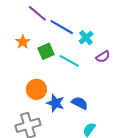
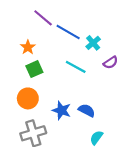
green square: (46, 51) -> (34, 69), moved
orange circle: (36, 89) -> (28, 98), moved

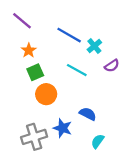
purple line: (43, 18) -> (22, 21), moved
orange circle: (28, 98) -> (46, 94), moved
blue star: (62, 110) -> (63, 128), moved

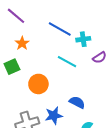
cyan cross: (94, 46) -> (83, 39), turned 32
green square: (35, 72) -> (12, 67), moved
blue star: (63, 128) -> (54, 116), turned -30

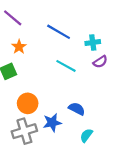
cyan cross: (83, 39) -> (93, 42), moved
orange circle: (38, 84) -> (28, 103), moved

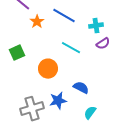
orange star: (19, 47) -> (37, 22), moved
orange circle: (28, 103) -> (48, 69), moved

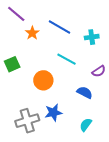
purple semicircle: (103, 44) -> (99, 71), moved
blue semicircle: (81, 88) -> (85, 92), moved

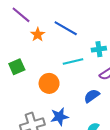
cyan cross: (92, 37) -> (99, 49), moved
cyan line: (67, 59) -> (73, 62), turned -42
blue semicircle: (85, 92) -> (92, 96), turned -63

